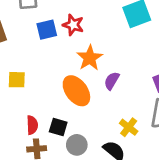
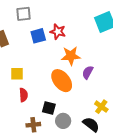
orange star: (90, 58) -> (71, 56), turned 30
red semicircle: (32, 125) -> (23, 95), moved

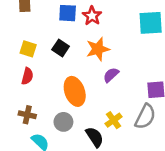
orange star: (71, 56) -> (98, 49), turned -30
orange ellipse: (62, 81) -> (75, 91), moved
black square: (49, 108) -> (61, 48), moved

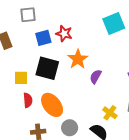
black square: (61, 48) -> (47, 68), size x1.6
orange ellipse: (75, 91) -> (52, 105), moved

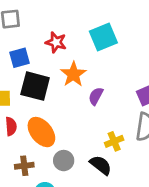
cyan square: (114, 23) -> (103, 37), moved
blue square: (43, 38) -> (20, 58), moved
yellow cross: (110, 113) -> (114, 141), turned 32

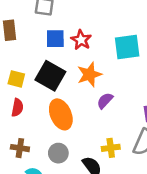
blue square: (20, 58) -> (55, 39), moved
orange ellipse: (41, 132) -> (61, 114), moved

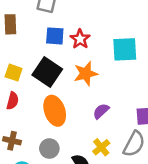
purple semicircle: (105, 101) -> (101, 111), moved
yellow cross: (111, 148) -> (101, 147), turned -36

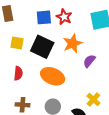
yellow square: (14, 73) -> (17, 43), moved
orange ellipse: (55, 111) -> (53, 76), turned -40
purple semicircle: (101, 111) -> (89, 61), moved

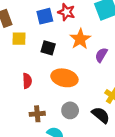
yellow square: (17, 43) -> (19, 39), moved
black square: (42, 47) -> (48, 48), size x0.6

